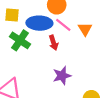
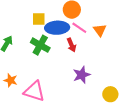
yellow square: (12, 15) -> (39, 19), moved

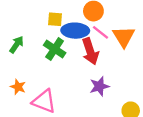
orange triangle: (100, 30) -> (124, 37), size x1.5
red arrow: (71, 45) -> (90, 51), size x1.6

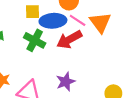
red arrow: (90, 51) -> (69, 40), turned 85
purple star: (99, 86) -> (66, 82), moved

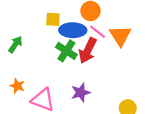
green cross: (35, 40) -> (66, 51), moved
red arrow: (69, 40) -> (88, 50), turned -40

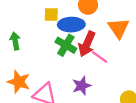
pink line: (98, 32) -> (100, 57), moved
green arrow: (15, 44) -> (15, 41), turned -42
orange star: (17, 86) -> (19, 82), size x1.5

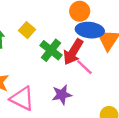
yellow square: (51, 15) -> (27, 30), moved, turned 32
blue ellipse: (71, 25) -> (90, 30), moved

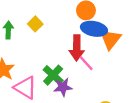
green cross: (51, 50) -> (53, 75), moved
red arrow: (73, 52) -> (77, 48), turned -35

